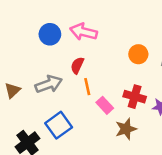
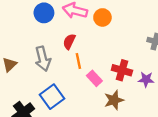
orange circle: (138, 54) -> (102, 17), moved
gray arrow: (49, 84) -> (43, 59), turned 95

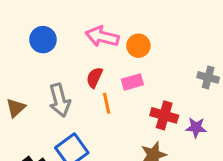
blue circle: (44, 13) -> (43, 40), moved
pink rectangle: (94, 78) -> (132, 82), moved, turned -63

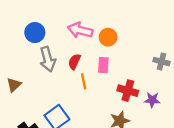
pink rectangle: (132, 82) -> (103, 65), turned -70
gray arrow: (60, 100) -> (48, 59), moved

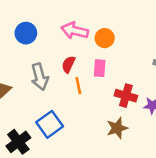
gray arrow: (48, 59) -> (40, 77), moved

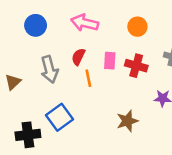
orange circle: (105, 38) -> (137, 27), moved
red cross: (126, 96) -> (136, 66), moved
black cross: (18, 142) -> (28, 135), turned 30

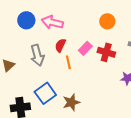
pink arrow: (85, 23) -> (52, 22), moved
pink rectangle: (110, 61) -> (85, 48), turned 40
brown star: (127, 121) -> (71, 102), moved

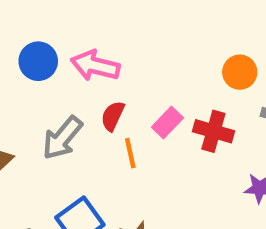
orange circle: (107, 21) -> (240, 72), moved
gray arrow: (37, 55) -> (62, 138), turned 55

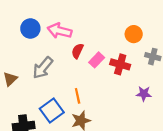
red semicircle: (113, 116) -> (78, 51), moved
orange line: (130, 153) -> (78, 96), moved

